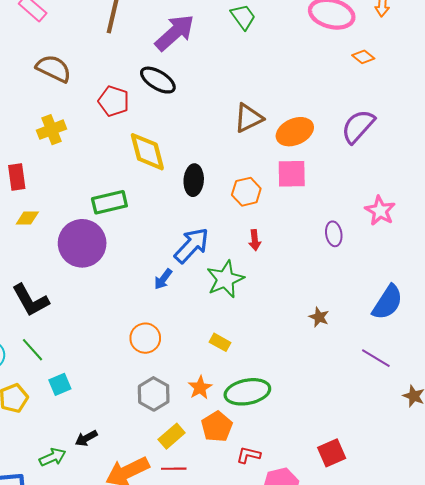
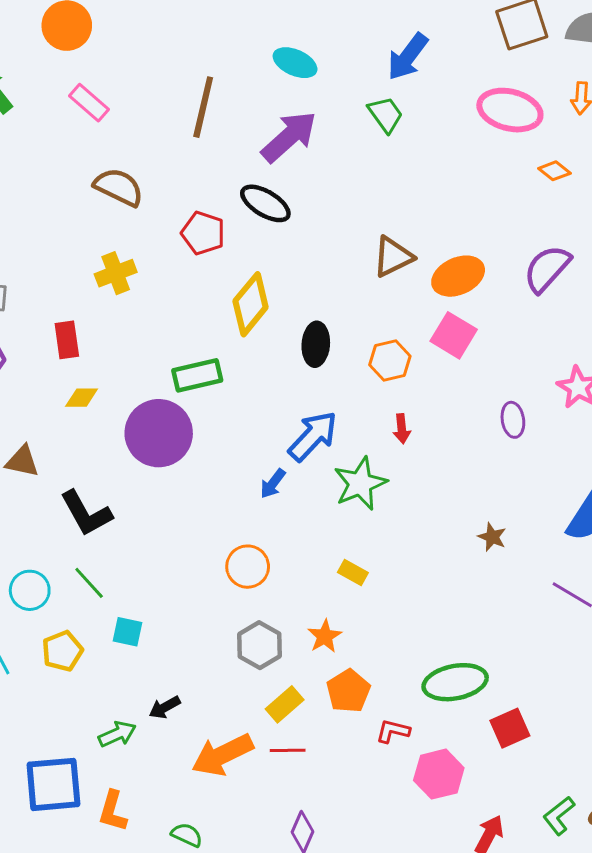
yellow diamond: (147, 152) -> (251, 304), turned 54
pink square: (292, 174) -> (454, 335), turned 32
cyan square: (60, 384) -> (128, 632), turned 35
green ellipse: (247, 392) -> (455, 682), moved

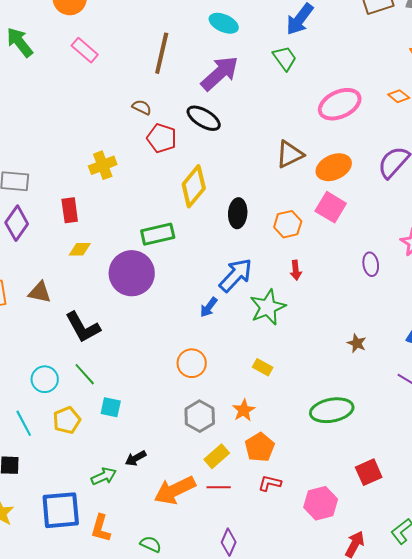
pink ellipse: (510, 110) -> (340, 104), moved, turned -39
brown semicircle: (119, 187) -> (142, 107), moved, size x0.6
green ellipse: (455, 682) -> (332, 410), moved
red L-shape: (393, 731) -> (270, 483), moved

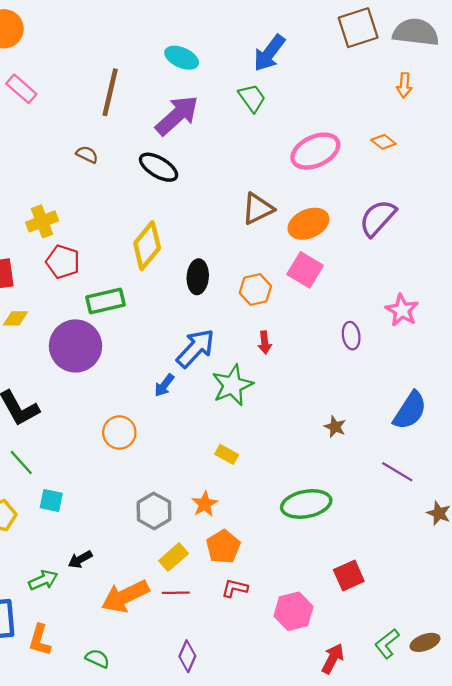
red pentagon: (162, 138) -> (63, 262), moved
orange circle: (192, 363) -> (119, 432), moved

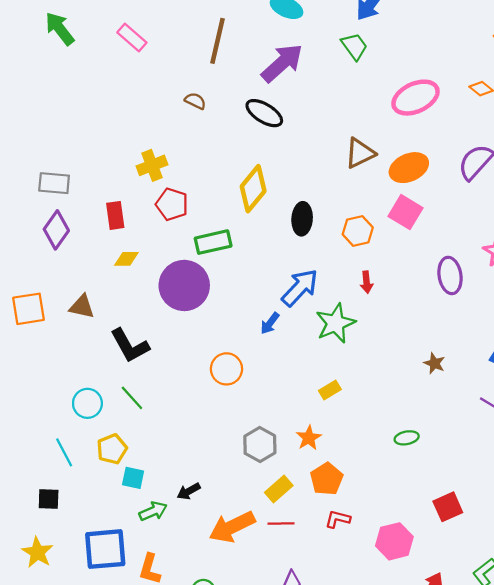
purple ellipse: (351, 336) -> (450, 275), size x1.4
yellow rectangle: (227, 454) -> (330, 390), turned -60
cyan square: (51, 501) -> (133, 478), moved
green ellipse: (306, 504) -> (407, 438), size x0.5

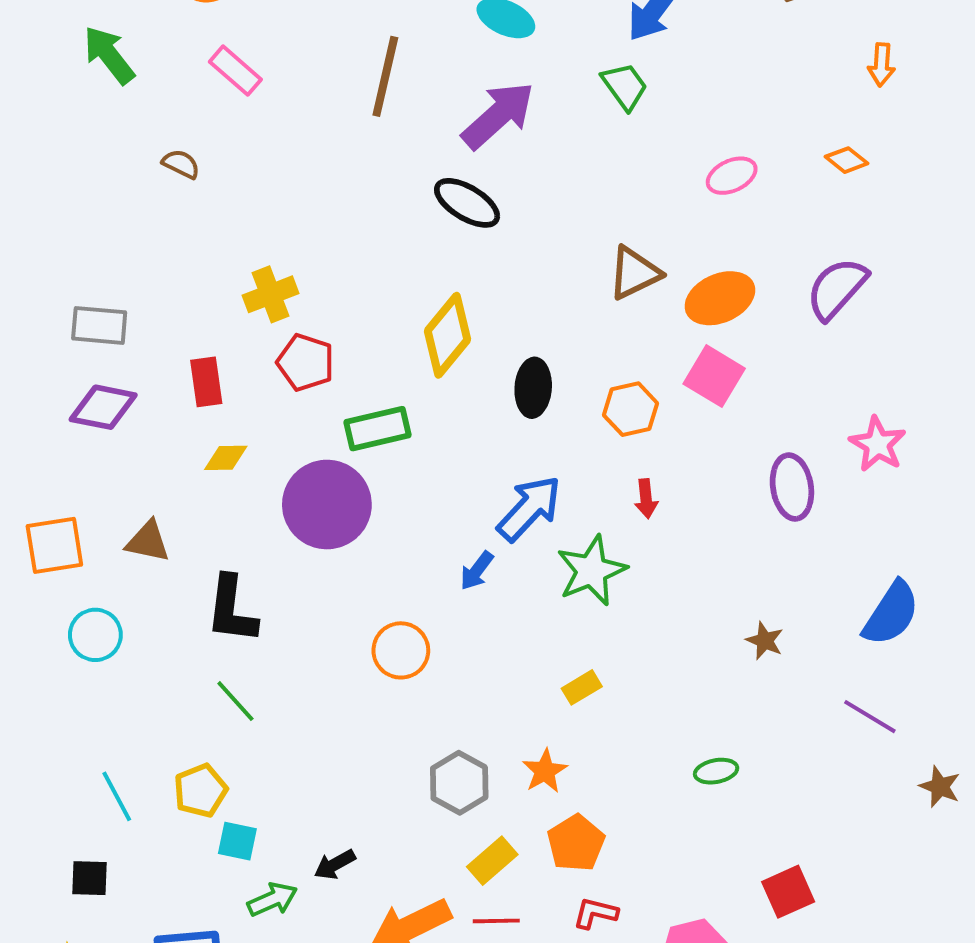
pink ellipse: (416, 98) -> (732, 176), size x0.6
brown semicircle: (195, 101) -> (181, 164), moved
purple diamond: (56, 230) -> (103, 407), turned 66
black L-shape: (130, 346) -> (232, 610), turned 36
cyan circle: (87, 403) -> (95, 635), moved

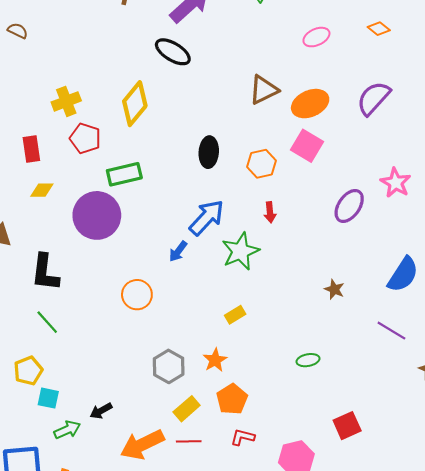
yellow diamond: (448, 335) -> (135, 104), moved
purple ellipse: (792, 487) -> (349, 206), turned 44

